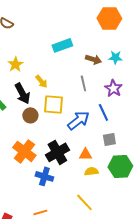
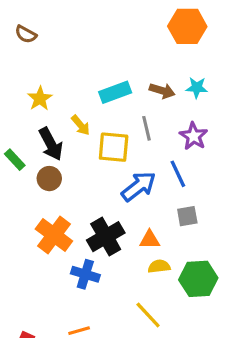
cyan rectangle: (62, 45) -> (115, 92), moved
yellow square: (53, 104) -> (114, 147), moved
brown circle: (30, 115) -> (49, 179), moved
green hexagon: (120, 166) -> (198, 279), moved

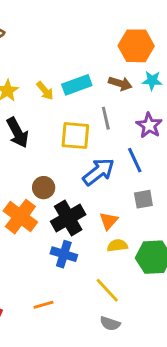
orange hexagon: (187, 26) -> (136, 46), moved
yellow arrow: (81, 125) -> (45, 91), moved
brown circle: (49, 179) -> (44, 188), moved
orange triangle: (150, 240) -> (109, 221), turned -48
blue cross: (85, 274) -> (64, 254), moved

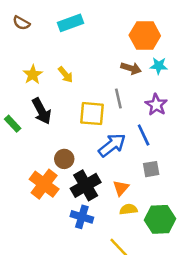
cyan rectangle: (77, 85) -> (71, 23), moved

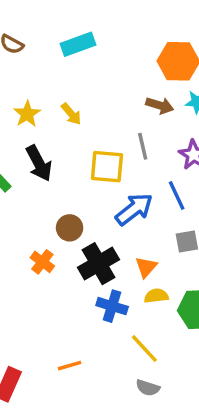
orange cross: (44, 184) -> (42, 262), size x0.6
blue cross: (82, 217) -> (112, 306), moved

